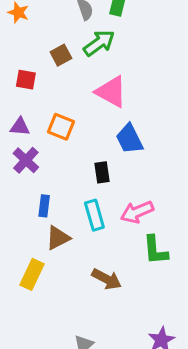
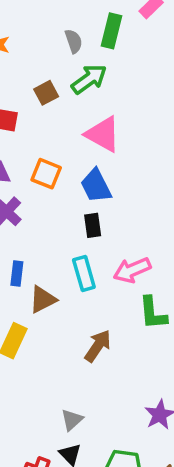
blue trapezoid: (129, 139) -> (96, 186), moved
blue rectangle: (44, 206) -> (17, 274), moved
brown arrow: (107, 279) -> (98, 346), turned -84

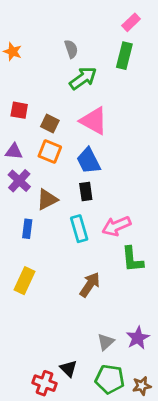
green rectangle: (111, 31) -> (124, 56), moved
brown square: (46, 93) -> (50, 124), moved, turned -36
brown triangle: (43, 299) -> (47, 199), moved
gray triangle: (72, 420) -> (106, 342), moved

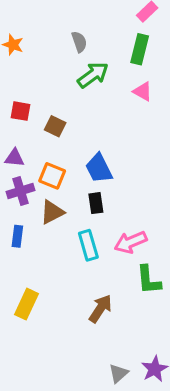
pink triangle: (94, 121) -> (143, 92), moved, size x0.6
orange square: (50, 151) -> (52, 176), moved
purple cross: (19, 181) -> (20, 191), turned 30
blue rectangle: (27, 229) -> (17, 236), moved

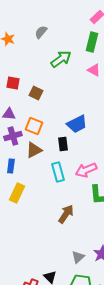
gray semicircle: (79, 42) -> (41, 32), moved, turned -120
blue trapezoid: (99, 168) -> (77, 124), moved, turned -90
yellow rectangle: (27, 304) -> (17, 193), moved

